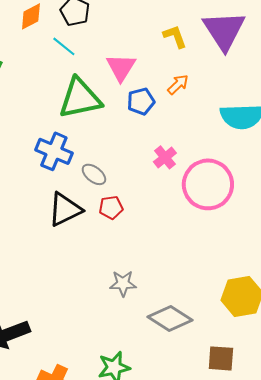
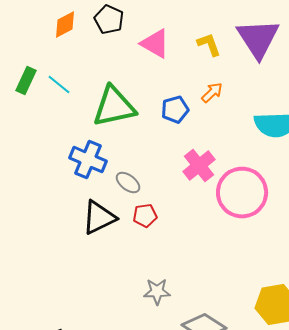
cyan line: (64, 46) -> (59, 85), moved
pink triangle: (121, 67) -> (155, 44), moved, turned -32
pink cross: (165, 157) -> (199, 166), size x1.4

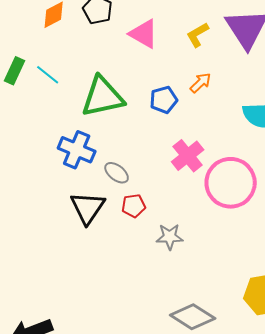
yellow L-shape: (209, 45) -> (198, 35), turned -100
black triangle: (99, 218) -> (88, 208), turned -30
gray star: (157, 292) -> (170, 237), moved

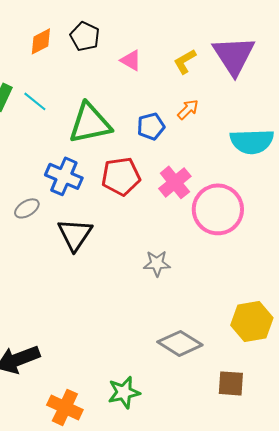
pink triangle: (144, 34) -> (131, 60), size x0.7
gray ellipse: (117, 173) -> (27, 208), moved, turned -70
red pentagon: (134, 206) -> (121, 176), moved, size x1.6

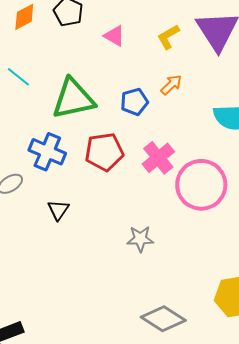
black triangle: (75, 234) -> (58, 210), size x0.6

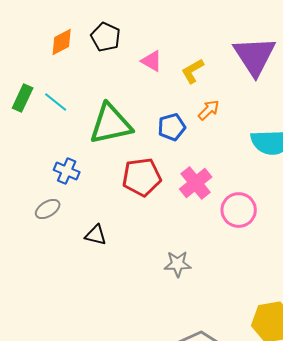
yellow L-shape: (168, 37) -> (193, 71), moved
blue cross: (47, 152) -> (67, 171), moved, size x0.7
pink circle: (201, 185) -> (239, 210), size x0.7
black triangle: (58, 210) -> (96, 235), turned -50

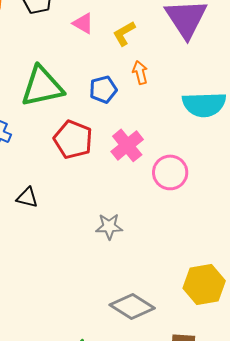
orange arrow: (209, 110) -> (140, 72), turned -60
red pentagon: (142, 177) -> (73, 139), turned 30

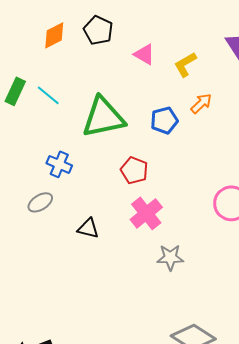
orange arrow: (140, 72) -> (201, 103), turned 60
red pentagon: (73, 139) -> (134, 170), size x0.7
pink cross: (127, 145) -> (146, 213), moved

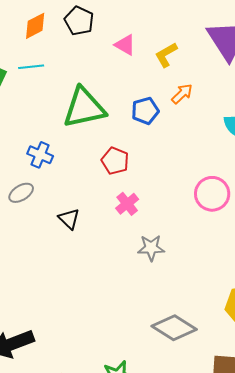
cyan line: (48, 95) -> (31, 67), moved, turned -45
pink cross: (146, 213) -> (127, 204), size x0.7
black triangle: (88, 228) -> (69, 219), turned 30

